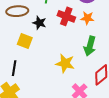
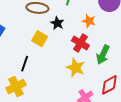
red cross: (66, 16) -> (80, 43), moved
orange star: (87, 18) -> (89, 21), moved

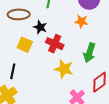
orange star: (89, 21) -> (81, 21), moved
red cross: (80, 43) -> (55, 44), moved

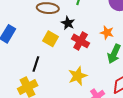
orange star: (81, 21) -> (107, 33), moved
yellow star: (64, 69) -> (78, 76), moved, turned 30

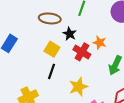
orange star: (107, 33) -> (100, 43), moved
black line: (36, 64) -> (51, 71), moved

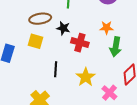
orange star: (100, 43) -> (106, 28), moved
yellow square: (52, 49) -> (36, 41), moved

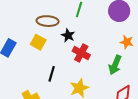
orange star: (106, 28) -> (127, 42), moved

